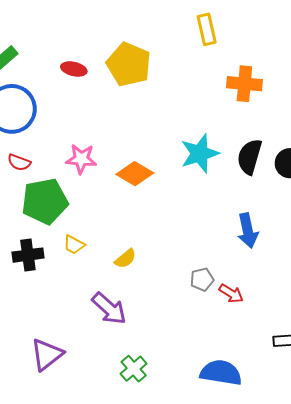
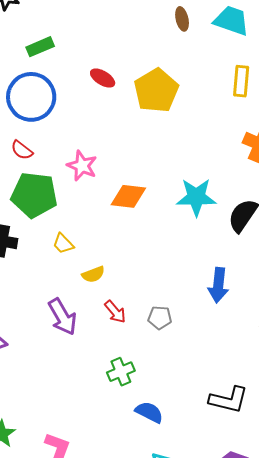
orange diamond: (135, 174) -> (128, 196), turned -42
yellow trapezoid: (74, 245) -> (63, 244), moved
red arrow: (231, 294) -> (115, 312), moved
green cross: (134, 369) -> (121, 372), moved
blue semicircle: (221, 373) -> (149, 412), size x0.7

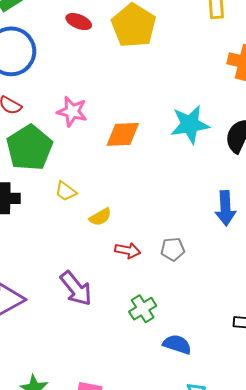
green pentagon: (34, 195) -> (29, 148), turned -30
red arrow: (115, 312) -> (128, 250), turned -30
purple arrow: (62, 317) -> (76, 289), moved

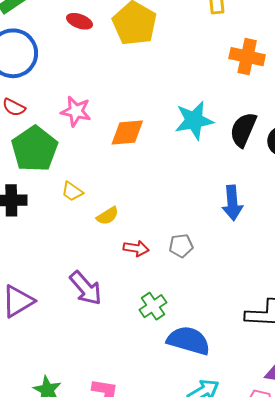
blue semicircle: (177, 344) -> (189, 341), size x1.5

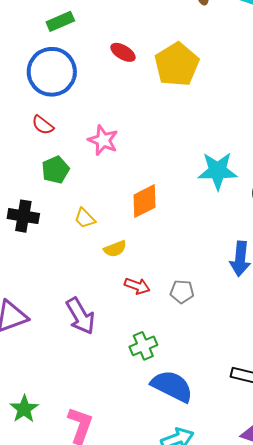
orange diamond: (127, 133) -> (145, 201), moved, turned -33
green pentagon: (34, 149) -> (55, 170), size x0.6

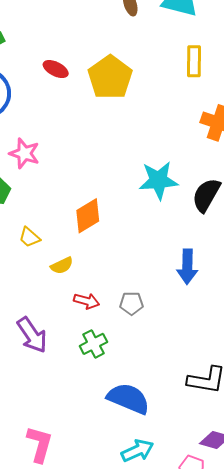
pink star: (103, 140) -> (24, 153), moved
green cross: (143, 346) -> (93, 344), moved

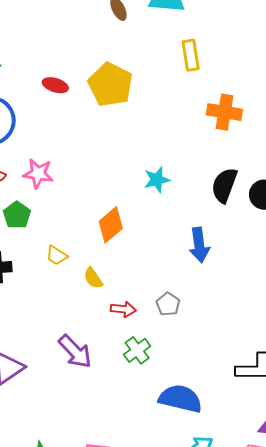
cyan star: (158, 180) -> (157, 180), moved, size x0.7
yellow semicircle: (62, 266) -> (93, 278), turned 90
blue arrow: (187, 267) -> (199, 245), moved
gray pentagon: (132, 303) -> (168, 304), turned -30

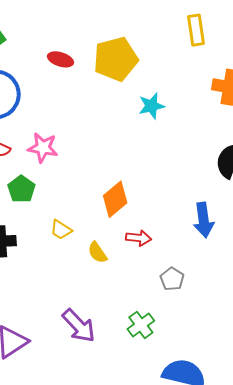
yellow pentagon: (110, 85) -> (116, 59), turned 30
cyan star: (157, 180) -> (152, 106), moved
red arrow: (123, 309) -> (139, 238), moved

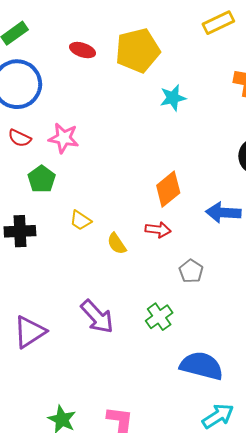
yellow rectangle: (196, 30) -> (218, 23), turned 72
orange diamond: (115, 199) -> (168, 189), moved
blue arrow: (204, 220) -> (223, 213), turned 100

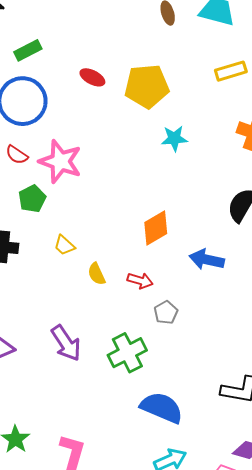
pink star: (64, 138) -> (60, 161), size x1.4
red arrow: (158, 230) -> (140, 281), moved
green cross: (159, 317) -> (127, 353), size x1.4

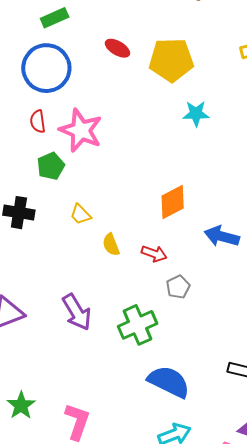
red semicircle: (17, 155) -> (38, 121), turned 45

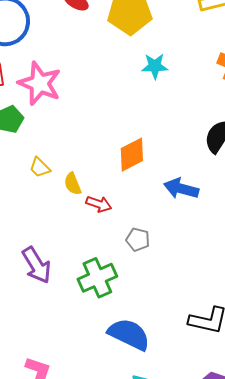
yellow semicircle: (111, 245) -> (73, 184), moved
red arrow: (154, 254) -> (99, 204), moved
gray pentagon: (178, 287) -> (138, 240), turned -30

